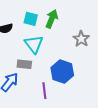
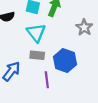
gray rectangle: (24, 64) -> (37, 55), moved

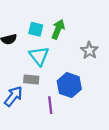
gray rectangle: (37, 55) -> (31, 79), moved

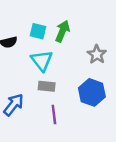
gray rectangle: (31, 79) -> (47, 86), moved
blue hexagon: (69, 85) -> (92, 92), moved

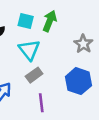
gray rectangle: (47, 86) -> (34, 75), turned -42

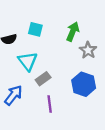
green arrow: (50, 21) -> (73, 32), moved
cyan triangle: (29, 50) -> (28, 61), moved

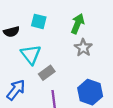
gray star: (88, 50) -> (83, 48), moved
blue hexagon: (84, 84) -> (90, 92), moved

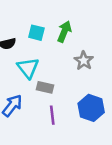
green arrow: (78, 24) -> (64, 32), moved
gray rectangle: (47, 73) -> (45, 87), turned 49

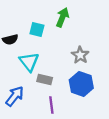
green arrow: (64, 32) -> (62, 17), moved
blue hexagon: (91, 108) -> (81, 84), moved

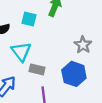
gray star: (80, 55) -> (83, 45), moved

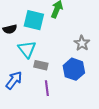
cyan square: (29, 19) -> (34, 20), size x1.5

